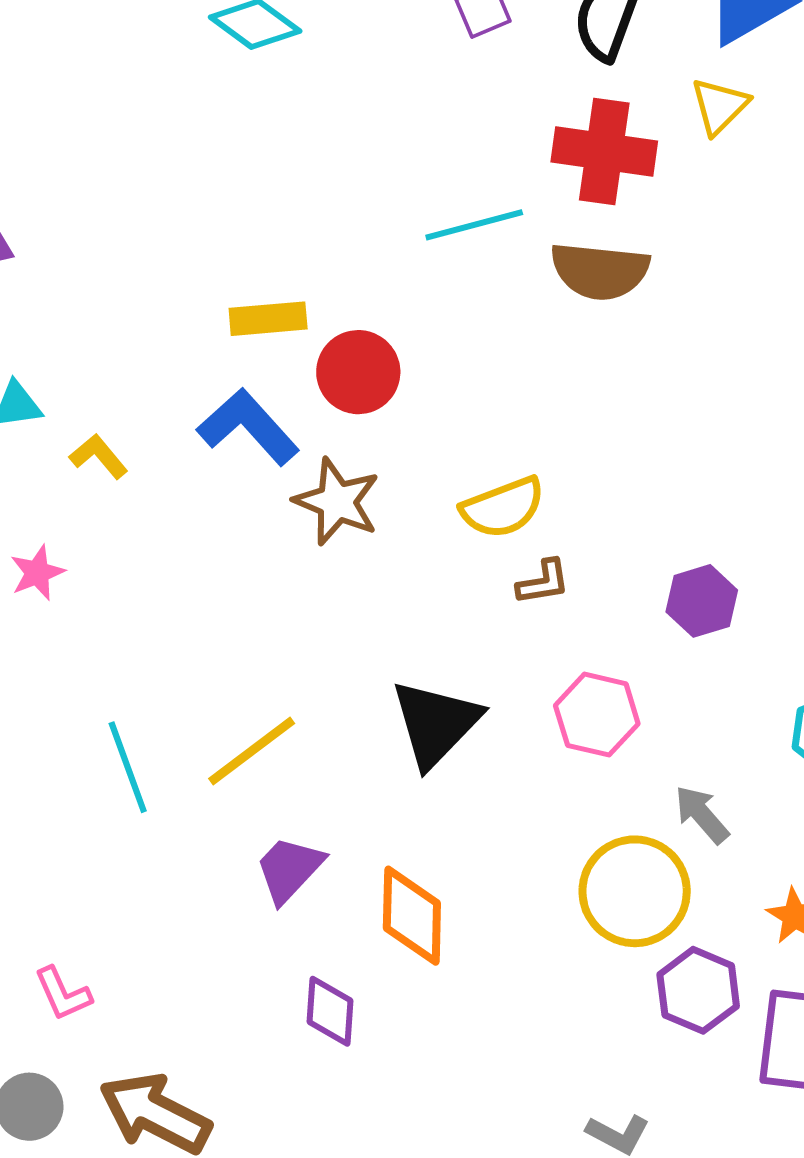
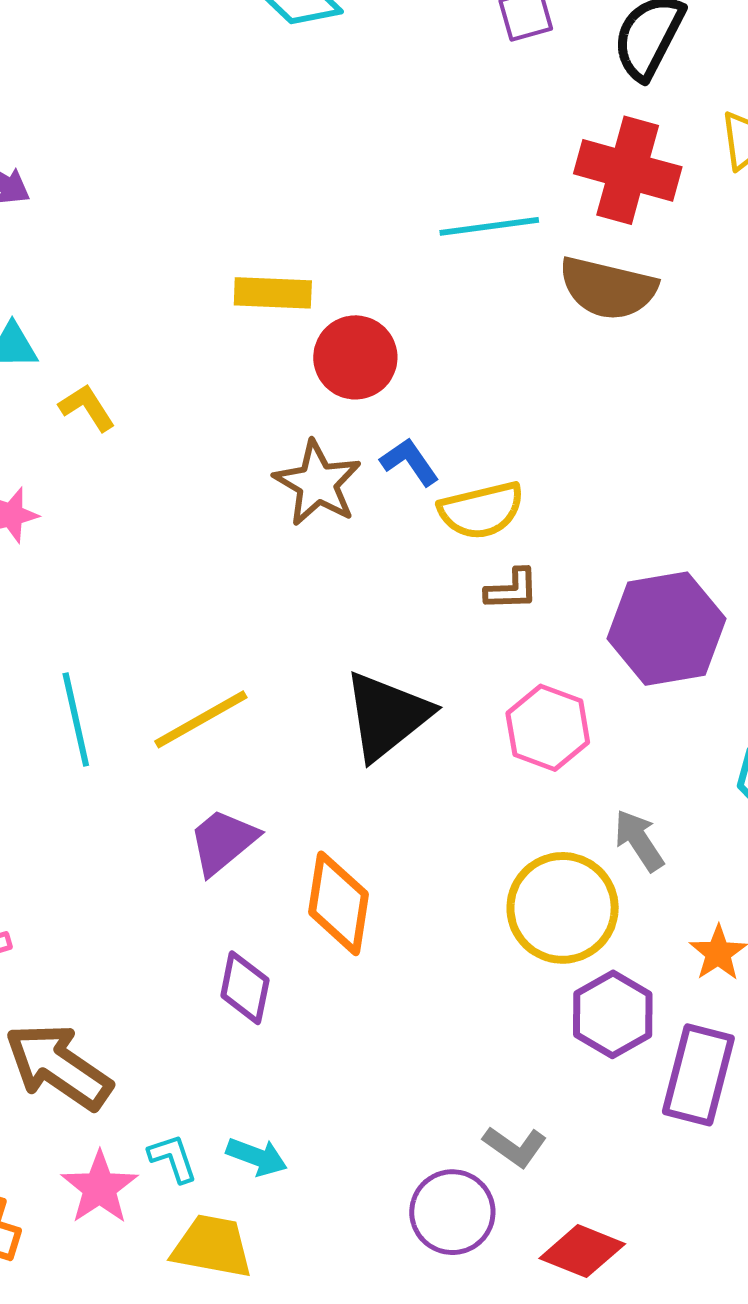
blue L-shape: (248, 427) -> (410, 462), moved, size x0.6
purple hexagon: (702, 601) -> (666, 629), size x1.6

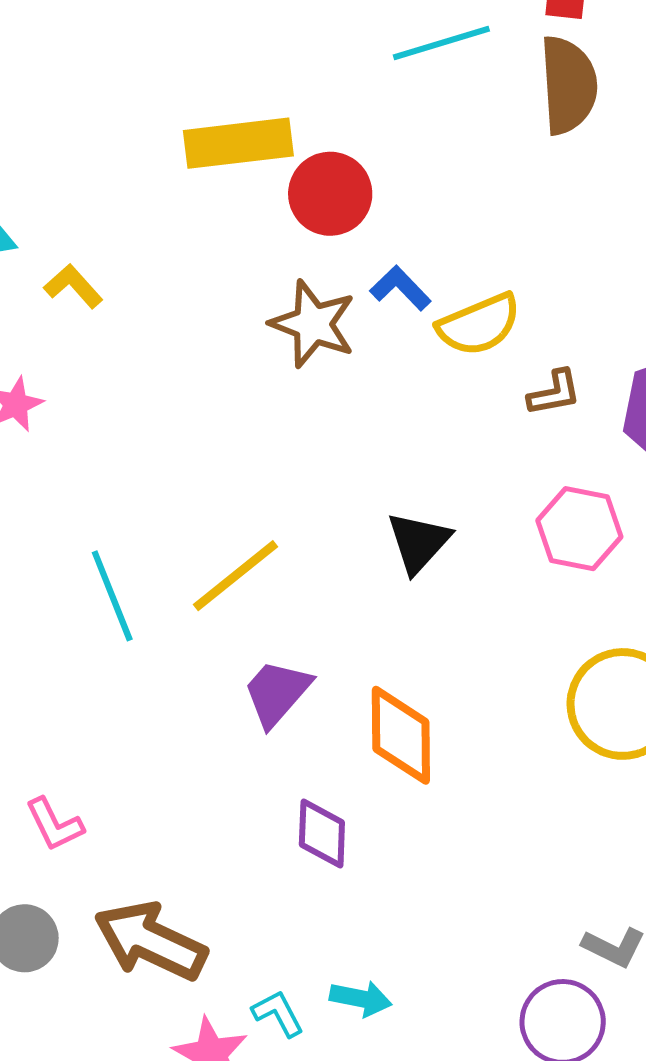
brown semicircle: (608, 288) -> (568, 85), turned -98
yellow rectangle: (273, 293) -> (238, 143), size x1.4
brown L-shape: (512, 590) -> (554, 393), moved
black triangle: (387, 716) -> (419, 542), size x0.7

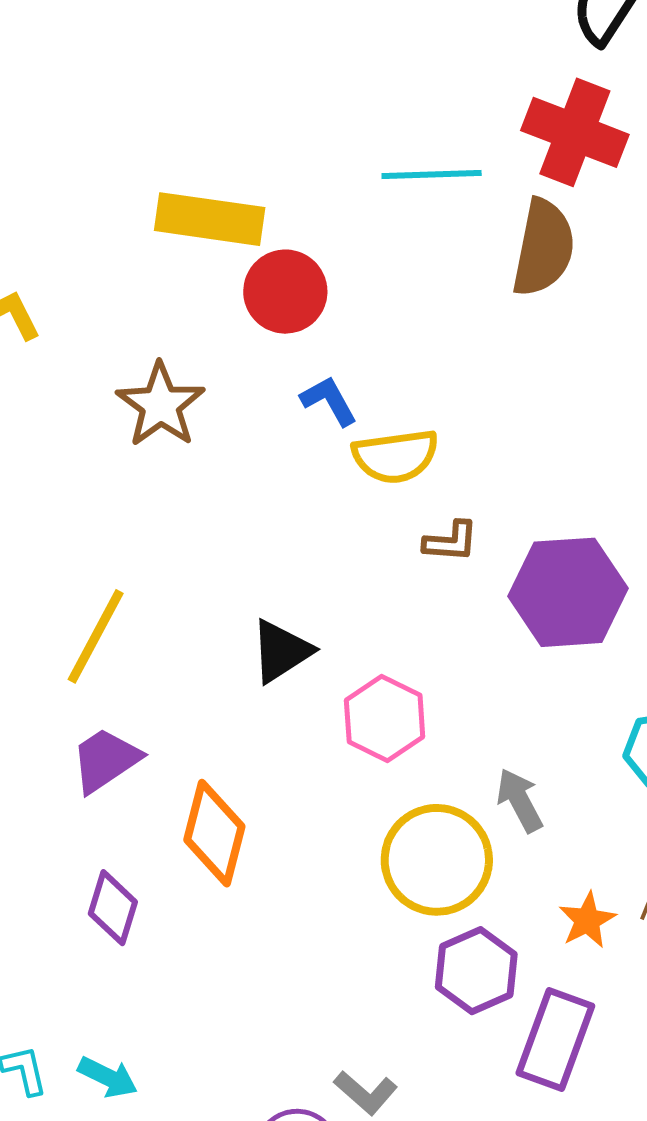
brown star: (313, 324) -> (161, 405), moved
pink hexagon: (579, 529) -> (385, 719), moved
yellow line: (236, 576) -> (96, 636), turned -38

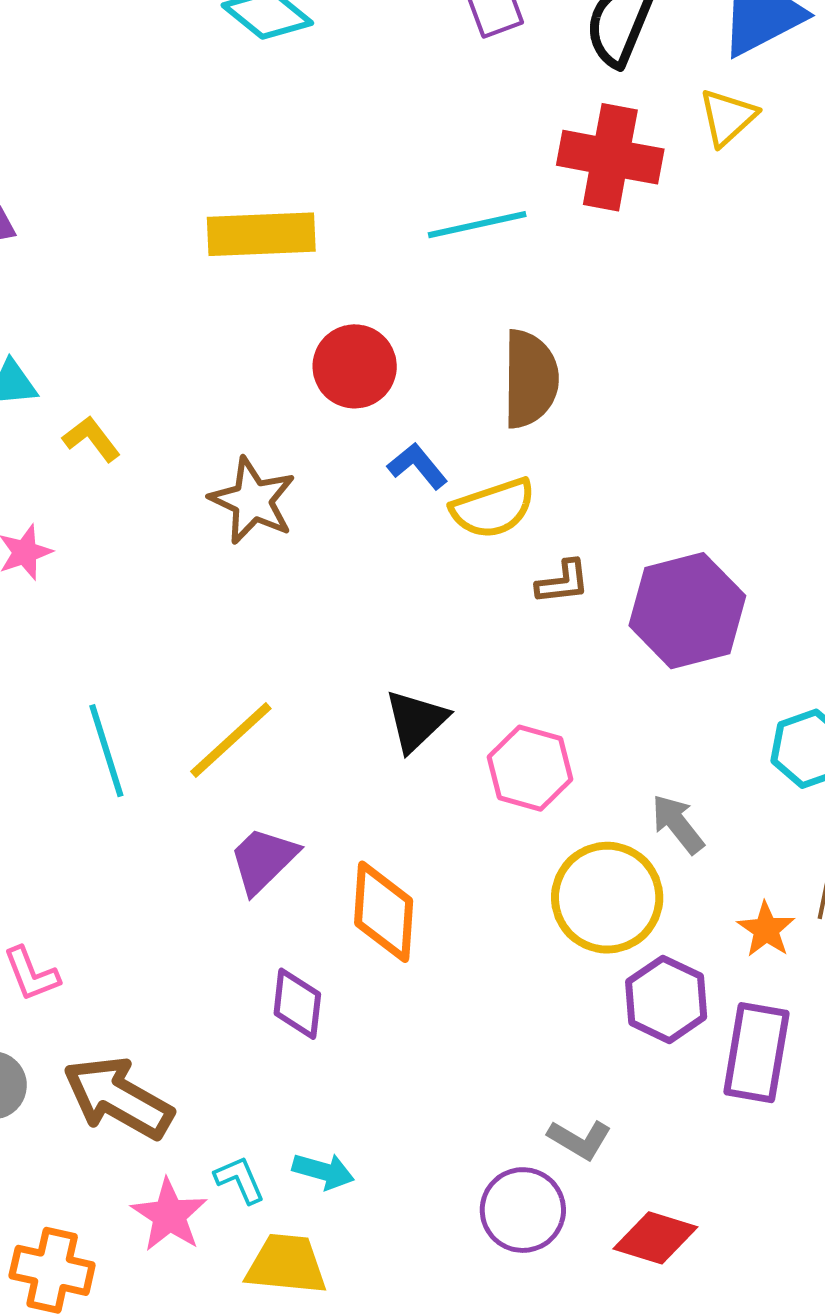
yellow rectangle: (210, 219) -> (261, 234), moved
brown semicircle: (543, 248) -> (530, 379), moved
yellow line: (96, 636) -> (231, 740), turned 30

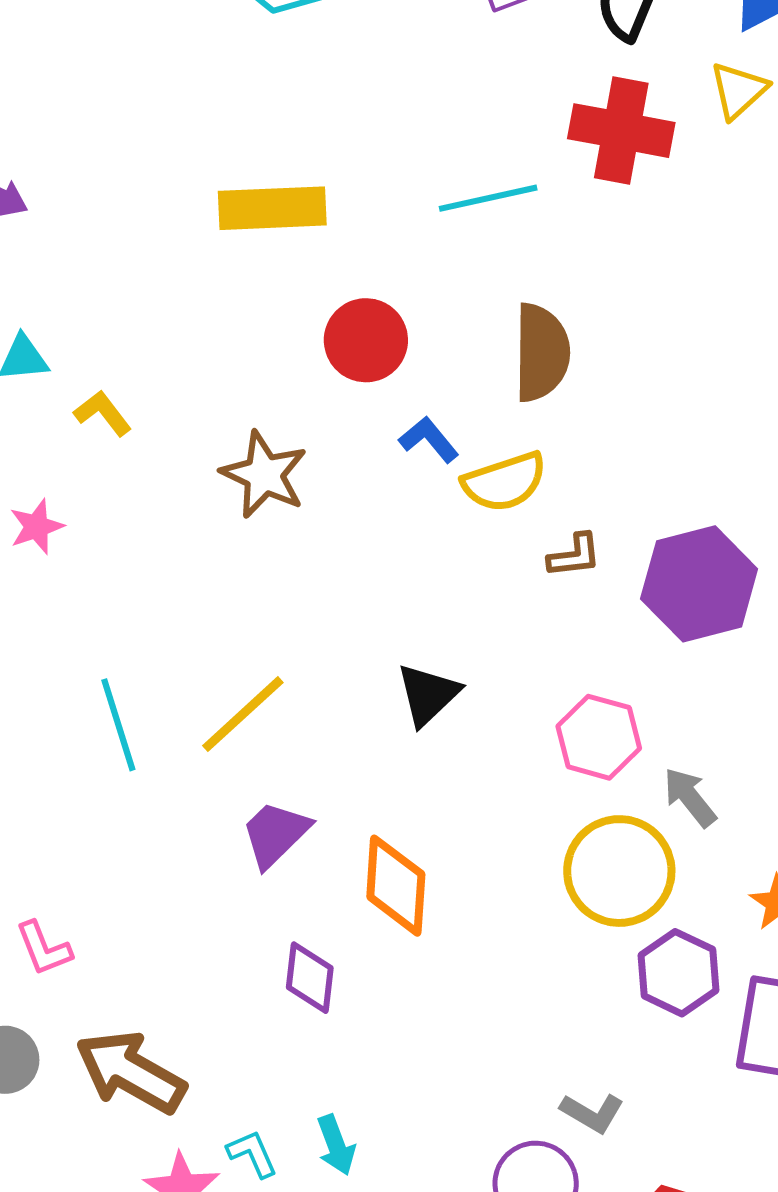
pink hexagon: (530, 768) -> (599, 737), moved
cyan arrow: (323, 1171) -> (336, 1145), turned 54

